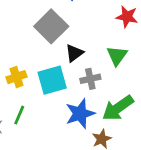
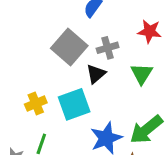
gray cross: (90, 79) -> (108, 48), moved

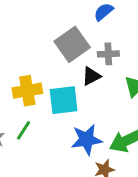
yellow cross: (36, 103) -> (27, 91), size x1.4

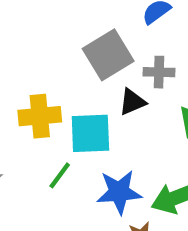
green line: (23, 130) -> (60, 175), moved

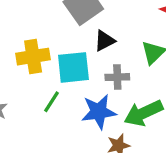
gray cross: (159, 72) -> (117, 77), moved

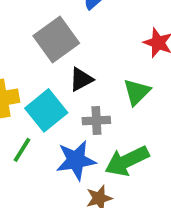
cyan square: (73, 67) -> (46, 110), turned -32

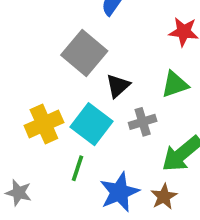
green triangle: (137, 92) -> (175, 84), turned 40
blue star: (76, 160) -> (119, 192), moved

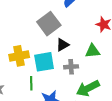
cyan square: (92, 124) -> (44, 62), turned 30
green line: (78, 168) -> (31, 83), turned -32

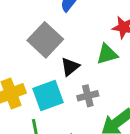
green triangle: (93, 51) -> (107, 54), moved

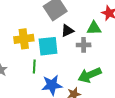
gray cross: (88, 96) -> (84, 45), moved

